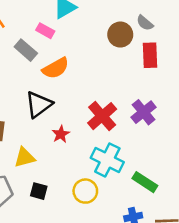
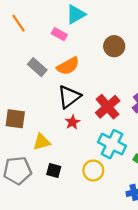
brown circle: (120, 35) -> (114, 46), moved
gray rectangle: (26, 50) -> (37, 67), moved
black triangle: (39, 104) -> (69, 97), moved

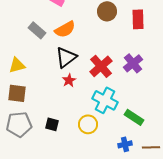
brown square: (15, 119) -> (17, 93), moved
yellow triangle: (42, 142) -> (17, 65), moved

